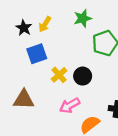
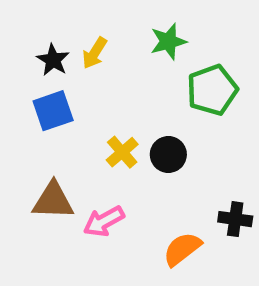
blue square: (37, 54) -> (53, 111), moved
pink arrow: (70, 106) -> (104, 221), moved

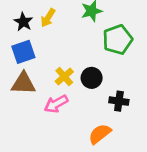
brown triangle: (53, 201) -> (23, 83), moved
black cross: (235, 219) -> (119, 101), moved
pink arrow: (104, 221) -> (56, 104), moved

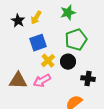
green pentagon: (118, 40) -> (76, 40), moved
blue square: (23, 52) -> (38, 43), moved
brown triangle: (23, 83) -> (18, 81), moved

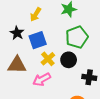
black star: (18, 21) -> (17, 33), moved
brown triangle: (18, 81) -> (17, 65), moved

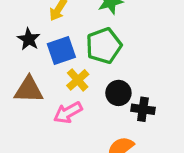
green pentagon: (77, 37) -> (104, 46), moved
black circle: (69, 60) -> (118, 93), moved

